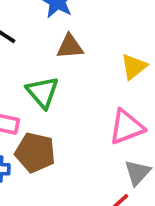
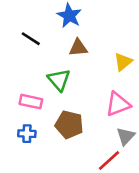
brown pentagon: (35, 152) -> (69, 125), moved

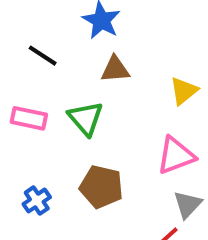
pink rectangle: (31, 102) -> (29, 118), moved
blue cross: (27, 134) -> (37, 201), turned -36

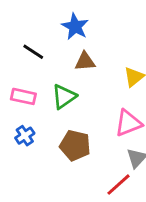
green triangle: (86, 118) -> (64, 96), turned 36
blue cross: (37, 201) -> (25, 136), moved

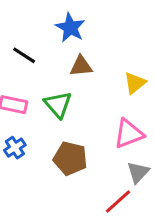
green triangle: (64, 96) -> (58, 105), turned -36

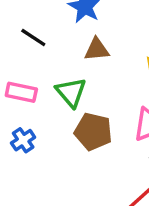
brown pentagon: (70, 158) -> (93, 132), moved

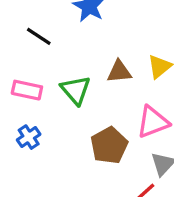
brown triangle: (97, 49) -> (119, 72), moved
brown pentagon: (93, 132) -> (109, 145), moved, turned 30

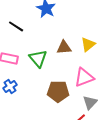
brown pentagon: (109, 145) -> (58, 91), turned 30

